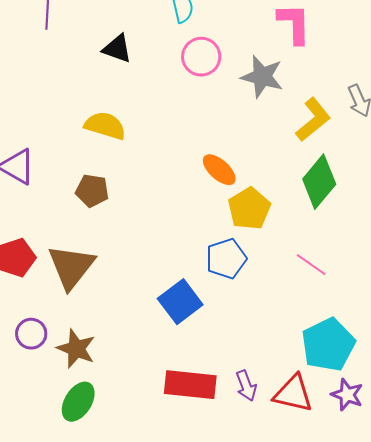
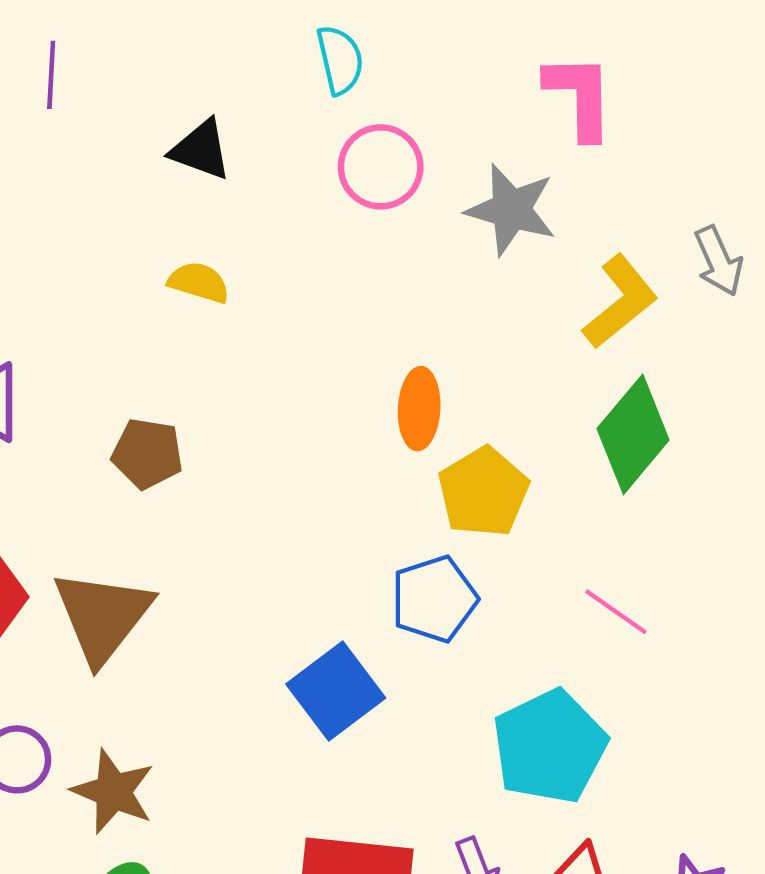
yellow semicircle: (105, 126) -> (199, 282), moved, size x0.7
orange ellipse: (219, 170) -> (419, 409), turned 51
cyan pentagon: (328, 345) -> (550, 747), moved

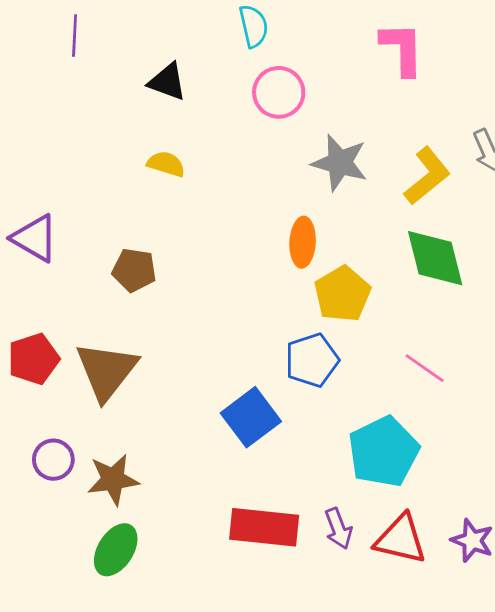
gray star: (511, 210) -> (340, 163), moved
green diamond: (633, 434) -> (435, 258), turned -54
brown star: (113, 792) -> (113, 480), turned -30

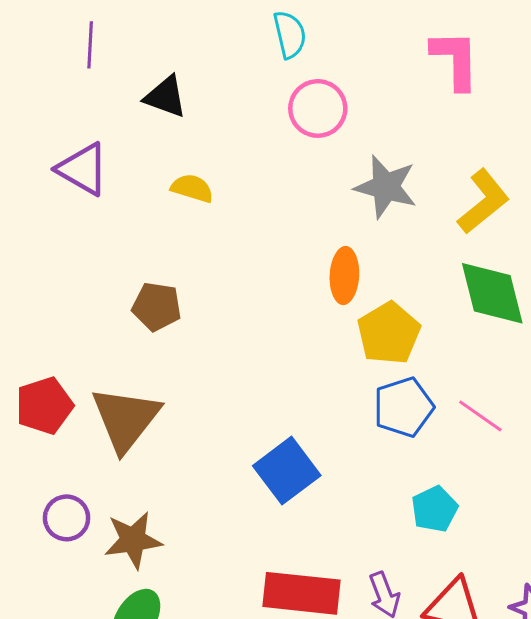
black triangle: (167, 82) -> (166, 97), moved
purple triangle: (35, 238) -> (83, 169), moved
blue pentagon: (312, 360) -> (404, 407), moved
cyan pentagon: (383, 452) -> (435, 509), size x0.6

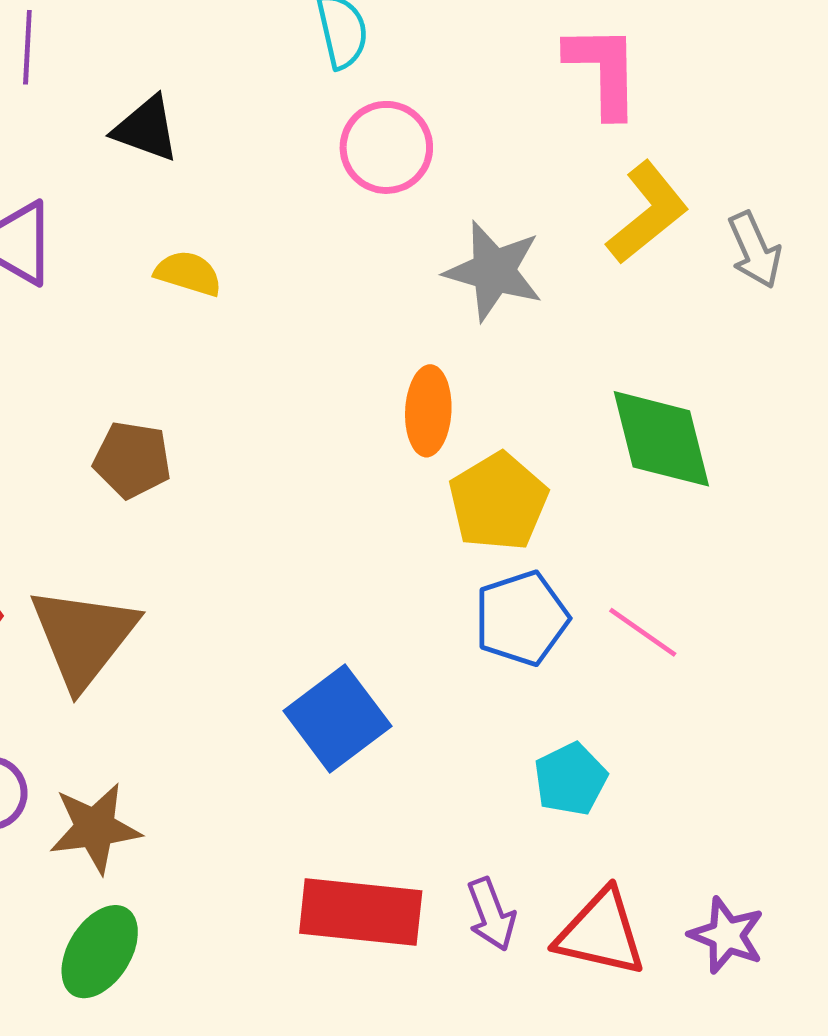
yellow L-shape: (483, 202) -> (647, 213), moved

